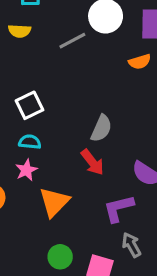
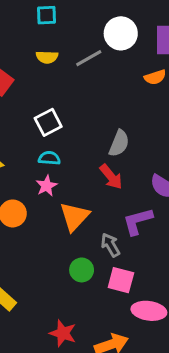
yellow semicircle: (20, 31) -> (47, 57), moved
gray arrow: (131, 245) -> (110, 245), moved

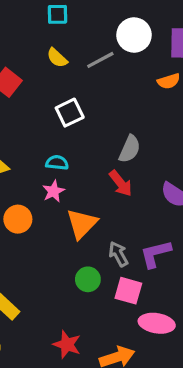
yellow semicircle: (47, 57) -> (57, 58), turned 40
white square: (48, 122) -> (70, 113), moved
purple L-shape: (138, 221) -> (156, 254), moved

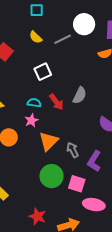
red arrow: (121, 183) -> (56, 102), moved
gray arrow: (118, 254) -> (73, 150), moved
purple L-shape: (156, 254) -> (94, 161), turned -45
green circle: (88, 279) -> (52, 176), size x1.5

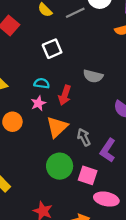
gray semicircle: (80, 95) -> (93, 76), turned 78
red arrow: (56, 102) -> (65, 95), moved, turned 54

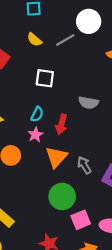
white square: (52, 49) -> (45, 78), turned 36
cyan semicircle: (42, 83) -> (37, 114), turned 112
pink square: (88, 175) -> (81, 220), moved, turned -36

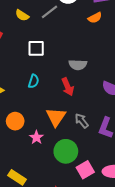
red arrow: (61, 124) -> (68, 87), moved, turned -30
pink star: (35, 135) -> (36, 137), moved

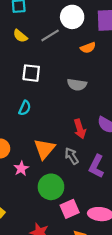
orange semicircle: (95, 18) -> (88, 48), moved
gray semicircle: (78, 65) -> (77, 85), moved
red arrow: (68, 87) -> (80, 129), moved

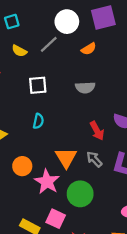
pink star: (21, 168) -> (47, 182), size x1.6
pink square: (70, 209) -> (56, 219), moved, turned -30

